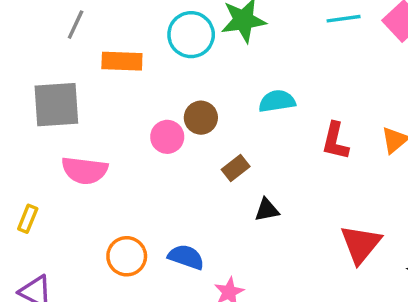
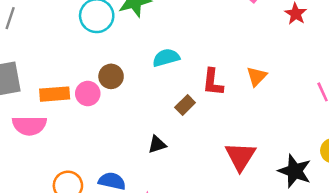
orange rectangle: (122, 61) -> (55, 94), moved
brown rectangle: (236, 168) -> (185, 105), moved
black triangle: (267, 210) -> (157, 144), moved

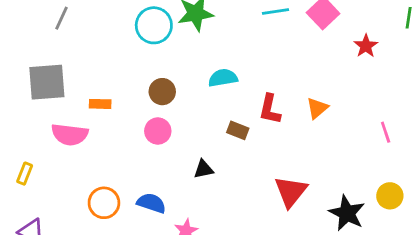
orange rectangle: (55, 94) -> (100, 104), size x0.7
pink circle: (88, 94) -> (158, 131), moved
brown rectangle: (185, 105) -> (238, 130), turned 60

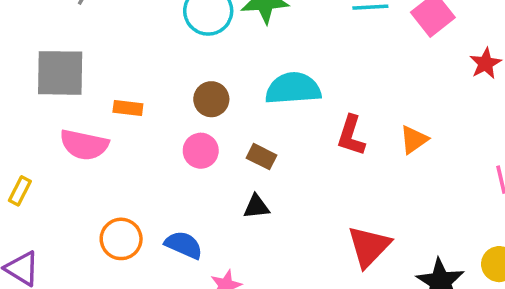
cyan semicircle: (223, 78) -> (293, 88), size x1.4
brown rectangle: (238, 130) -> (262, 157), moved

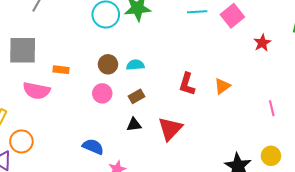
cyan semicircle: (293, 88) -> (135, 65), moved, size x0.6
brown rectangle: (262, 157) -> (137, 96), turned -56
orange circle: (121, 239) -> (21, 141), moved
red triangle: (369, 246) -> (170, 129), moved

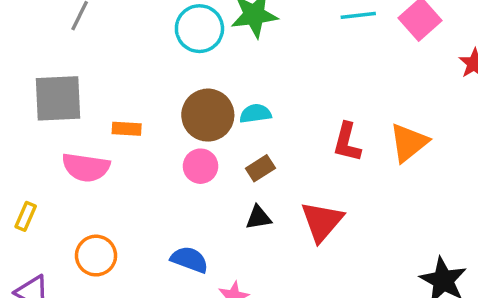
brown circle: (108, 64) -> (208, 115), size x1.5
orange triangle: (222, 86) -> (409, 143), size x1.4
orange circle: (21, 141) -> (96, 256), moved

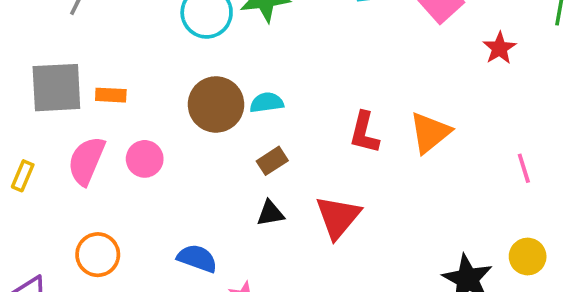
orange rectangle: (127, 129) -> (111, 95), moved
pink circle: (201, 166) -> (145, 159), moved
pink semicircle: (86, 167) -> (86, 161), turned 105
yellow rectangle: (26, 216) -> (23, 176), moved

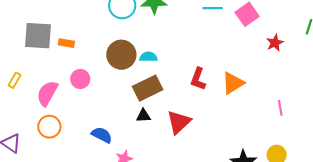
pink semicircle: (86, 161) -> (47, 93), moved
brown rectangle: (272, 161) -> (148, 88), size x1.8

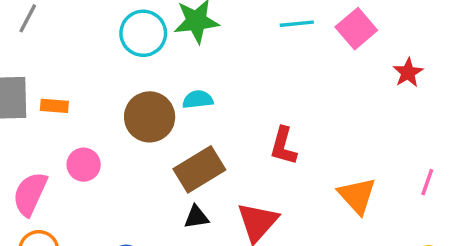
cyan semicircle: (148, 57) -> (198, 99), moved
orange triangle: (233, 83) -> (357, 196), moved, turned -35
pink line: (280, 108) -> (427, 182), turned 35

